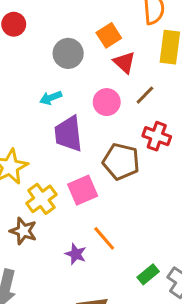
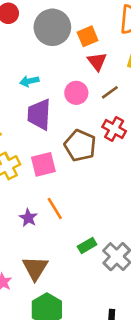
gray circle: (68, 53) -> (52, 27), moved, size x1.4

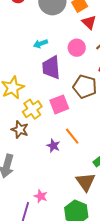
brown triangle: (35, 268) -> (85, 182), moved

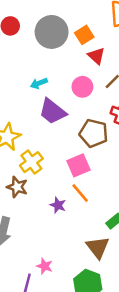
purple trapezoid: (51, 67) -> (53, 111), turned -45
pink square: (59, 104) -> (79, 165), moved

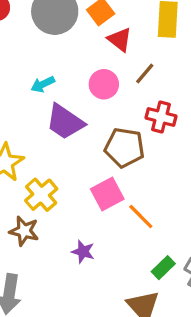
orange line: (80, 193) -> (141, 216), moved

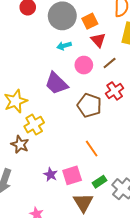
cyan arrow: (43, 84) -> (64, 46), moved
red cross: (161, 117) -> (115, 91), turned 30
pink square: (107, 194) -> (72, 175), moved
purple star: (83, 252) -> (50, 175), moved

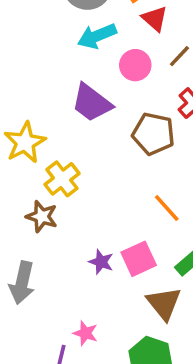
cyan arrow: (64, 46) -> (97, 36), size x1.5

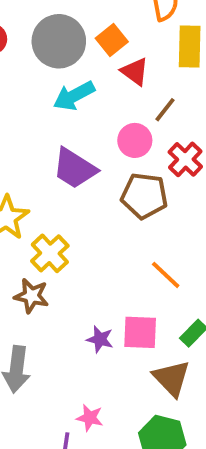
pink circle: (135, 65) -> (135, 140), moved
pink square: (139, 259) -> (140, 332), turned 32

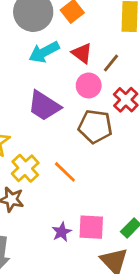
red triangle: (135, 72) -> (82, 53), moved
orange line: (166, 275) -> (65, 172), moved
purple star: (100, 339) -> (62, 232), turned 30

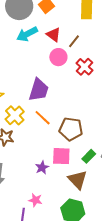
purple trapezoid: (44, 106) -> (39, 90), moved, turned -105
brown pentagon: (95, 126) -> (71, 129), moved
purple star: (62, 232) -> (42, 167), moved

